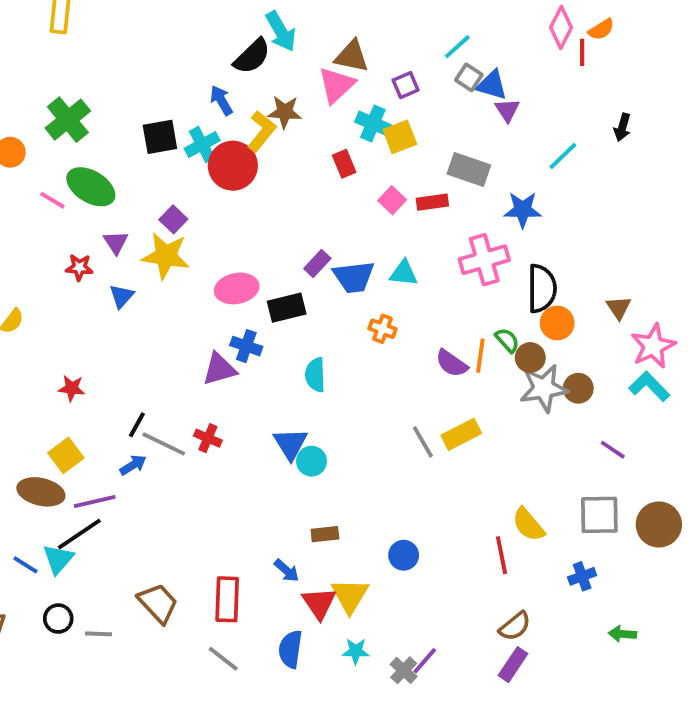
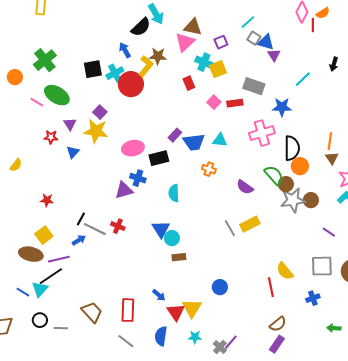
green semicircle: (507, 340) -> (274, 175), size x1.5
orange line: (480, 356) -> (330, 141), moved
brown rectangle: (325, 534) -> (179, 257), moved

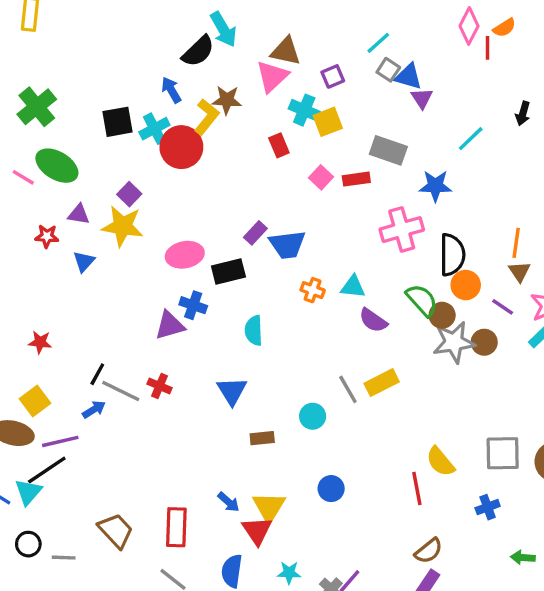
purple triangle: (70, 124) -> (79, 214), turned -48
cyan triangle: (220, 140) -> (353, 287), moved
purple line: (329, 232) -> (503, 307), moved
cyan circle: (172, 238) -> (313, 416), moved
yellow triangle: (192, 308) -> (269, 507), moved

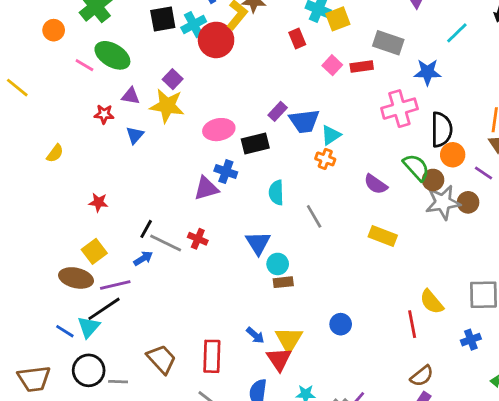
cyan triangle: (353, 287) -> (331, 135), moved, turned -40
yellow rectangle: (382, 383) -> (383, 236), turned 48
gray line: (348, 389) -> (314, 216), moved
cyan circle: (313, 416) -> (278, 264), moved
black circle: (28, 544) -> (89, 370), size x1.5

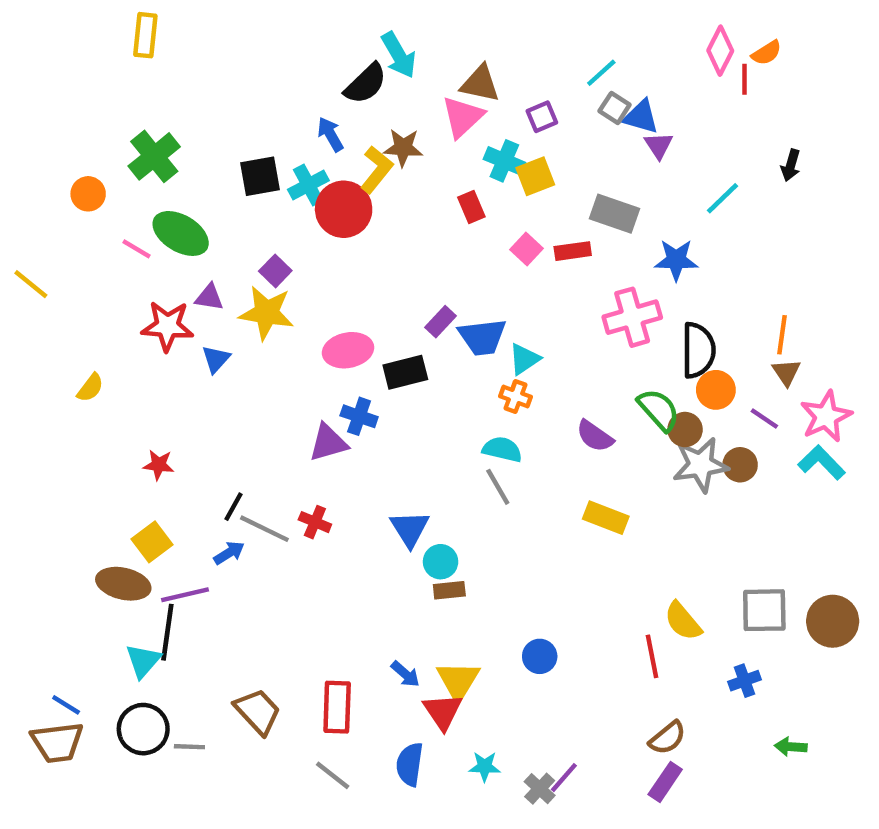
red star: (104, 114) -> (167, 326), size x1.6
cyan semicircle: (276, 193) -> (502, 449), moved, turned 105
black line: (104, 309) -> (167, 632), turned -48
blue line: (65, 331) -> (66, 705), moved

